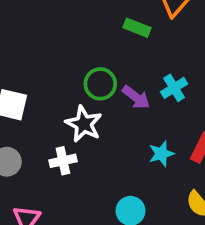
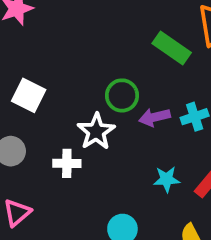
green rectangle: (137, 28) -> (172, 48), size x1.4
purple arrow: (136, 97) -> (155, 117), turned 116

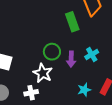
green rectangle: (172, 48) -> (72, 22), turned 48
purple arrow: (155, 117) -> (71, 59), turned -63

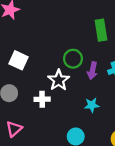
cyan star: (84, 90) -> (92, 105), moved

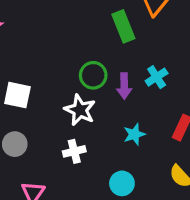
white cross: (42, 99) -> (74, 151), moved

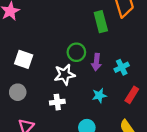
cyan cross: (157, 77) -> (122, 67), moved
white star: (80, 110) -> (65, 75), turned 30

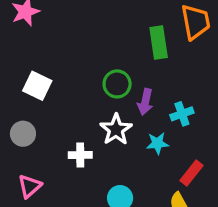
white star: (65, 75) -> (116, 129), moved, turned -30
red rectangle: (132, 95) -> (191, 173), moved
cyan star: (99, 96) -> (157, 143), moved

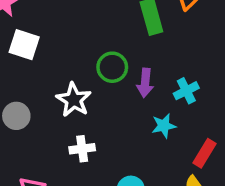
white square: (37, 86) -> (24, 45), moved
white star: (116, 129) -> (74, 100), moved
gray circle: (23, 134) -> (16, 116), moved

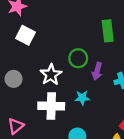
cyan star: (164, 126) -> (82, 98), moved
white cross: (82, 149) -> (51, 106), size x1.6

